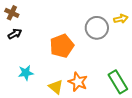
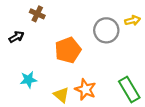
brown cross: (12, 13) -> (37, 14), moved

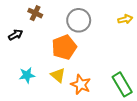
gray circle: (106, 30) -> (79, 20), moved
yellow triangle: (61, 95) -> (58, 75), moved

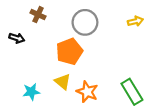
black arrow: (16, 35) -> (17, 38), turned 48
cyan star: (27, 75) -> (31, 92), moved

